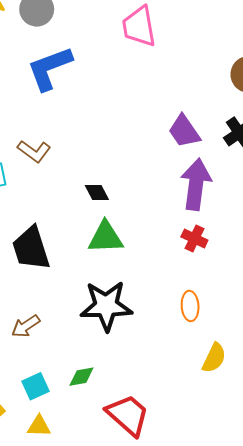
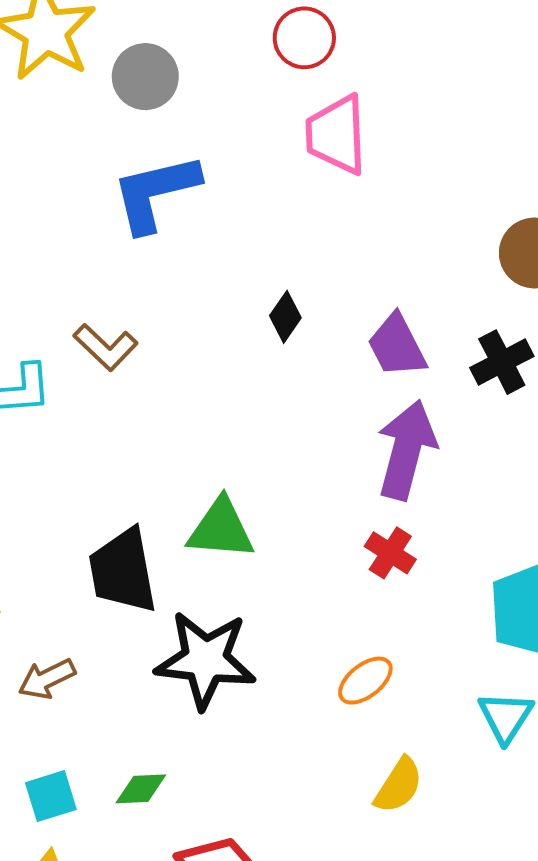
black diamond: (97, 192) -> (285, 317), moved, turned 55
black trapezoid: (31, 248) -> (123, 571), moved
orange ellipse: (190, 306) -> (365, 681), turned 48

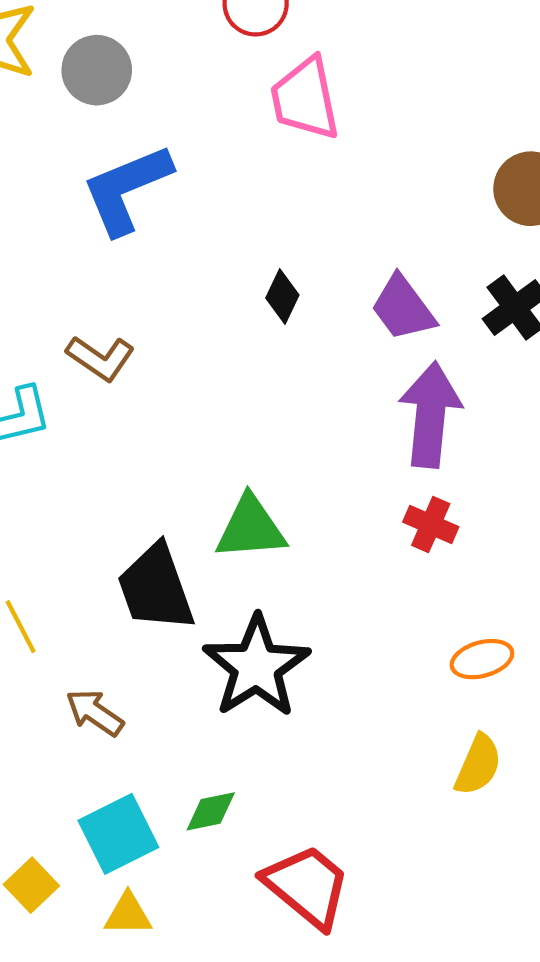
black star: (205, 660) -> (256, 666), turned -30
brown arrow: (47, 679) -> (95, 713), turned 70
orange ellipse: (365, 681) -> (482, 659), moved, turned 32
cyan square: (51, 796) -> (118, 834), size x1.4

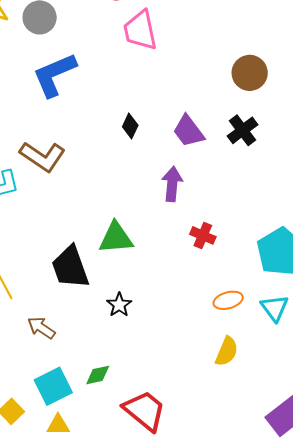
brown L-shape: (100, 358) -> (43, 156), size x1.4
purple arrow: (430, 415) -> (172, 184), moved, size x0.7
black star: (256, 666) -> (119, 305), size x0.5

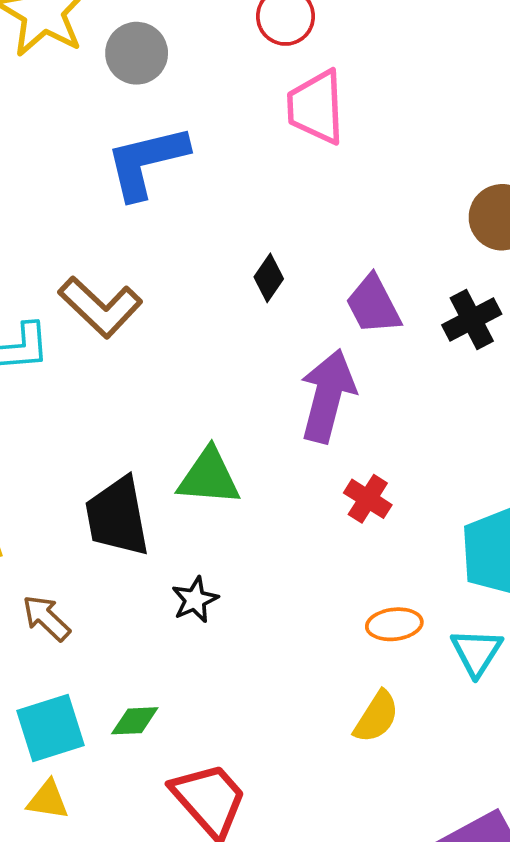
purple arrow: (172, 184) -> (328, 396), size x1.4

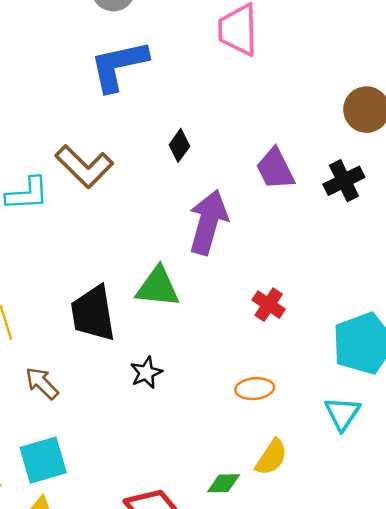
black diamond: (269, 278) -> (179, 145), moved
purple arrow: (328, 396) -> (208, 222), moved
orange ellipse: (394, 624) -> (255, 389), moved
green diamond: (135, 721) -> (224, 483), moved

